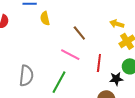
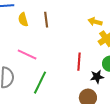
brown line: (79, 33) -> (46, 20), moved, turned 35
pink line: (70, 55) -> (27, 55), moved

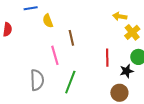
brown line: (46, 20) -> (71, 38), moved
pink line: (27, 55) -> (55, 55), turned 54

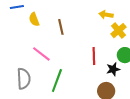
brown line: (71, 38) -> (61, 27), moved
pink line: (55, 55) -> (41, 54), turned -36

